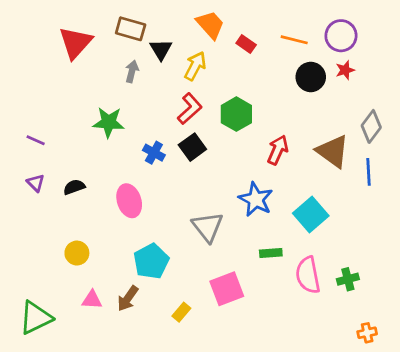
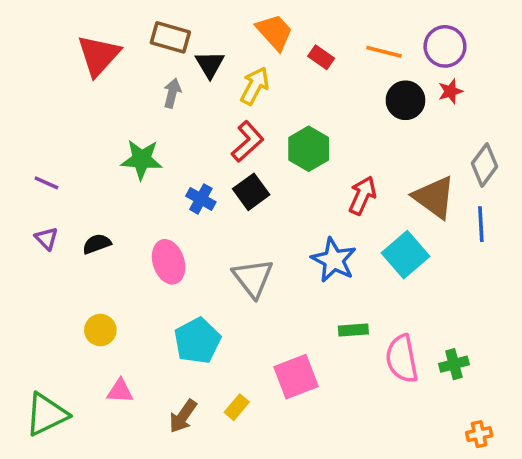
cyan square: (311, 215) -> (405, 255), moved
gray triangle: (208, 227) -> (253, 278), moved
brown arrow: (128, 298) -> (183, 416), moved

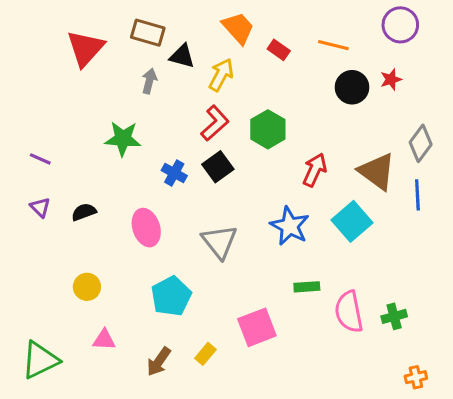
purple circle: (445, 46) -> (400, 25), moved
black triangle: (210, 64) -> (182, 56), turned -44

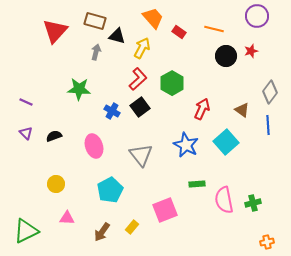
brown triangle: (377, 171) -> (242, 110), size x0.6

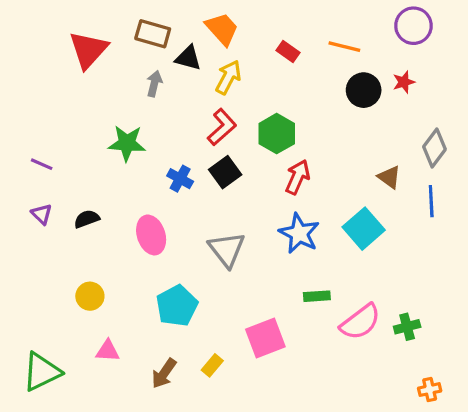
orange trapezoid: (153, 18) -> (222, 29), moved
red arrow: (202, 109) -> (298, 177), moved
pink semicircle: (224, 200) -> (360, 322), turned -116

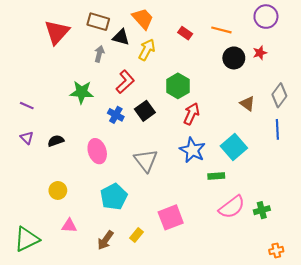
red L-shape: (222, 127) -> (125, 82), moved
brown triangle: (389, 177) -> (247, 104), moved
green rectangle: (317, 296) -> (216, 176), moved

